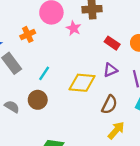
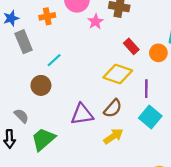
purple triangle: (110, 70) -> (82, 114), moved, size x1.5
yellow diamond: (82, 83) -> (118, 74), moved
gray semicircle: (12, 107) -> (21, 116), moved

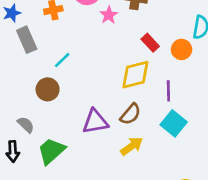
yellow diamond: (118, 74) -> (135, 75), turned -32

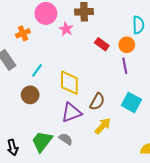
yellow diamond: (135, 75) -> (69, 83), moved, turned -65
purple line: (168, 91) -> (125, 66), moved
gray semicircle: (26, 125) -> (66, 139), moved

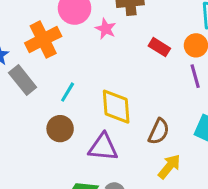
orange cross: (23, 33) -> (43, 40), size x1.6
purple triangle: (71, 113) -> (103, 147), moved, turned 30

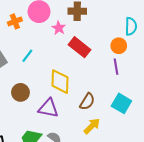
orange cross: (43, 40) -> (15, 21), moved, size x0.6
red rectangle: (159, 47) -> (80, 47), moved, size x1.5
cyan line: (68, 92) -> (27, 56), moved

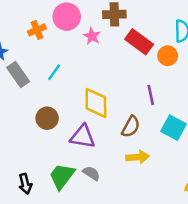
red rectangle: (80, 47) -> (139, 42), moved
purple line: (116, 67) -> (151, 95), moved
yellow arrow: (92, 126) -> (138, 157), turned 42

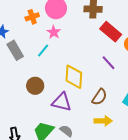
pink star: (92, 36) -> (54, 32), moved
purple line: (151, 95) -> (109, 63), moved, turned -35

